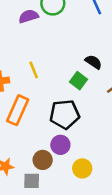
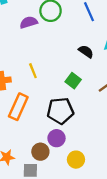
black semicircle: (93, 62) -> (86, 51), moved

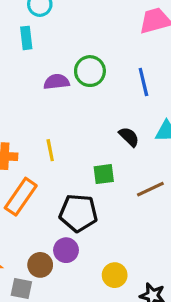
green square: (73, 81) -> (104, 174), turned 35
yellow circle: (76, 160) -> (115, 275), moved

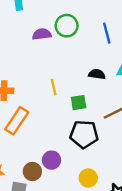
black semicircle: (129, 137) -> (97, 74), turned -35
yellow line: (50, 150) -> (54, 87), moved
black pentagon: (78, 213) -> (84, 134), moved

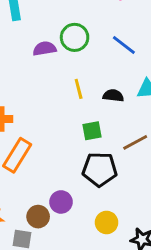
blue line: (107, 33) -> (124, 45), turned -36
yellow line: (54, 87) -> (79, 89), moved

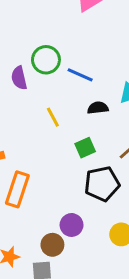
blue line: (124, 45) -> (80, 75), moved
purple semicircle: (45, 49) -> (19, 78), turned -80
yellow line: (79, 89) -> (53, 117), moved

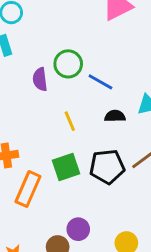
green square: (85, 148) -> (66, 167), moved, size x1.4
black pentagon: (102, 184) -> (107, 167), moved

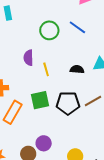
purple semicircle: (40, 79) -> (28, 58), moved
blue line: (100, 82) -> (77, 27), moved

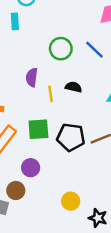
black semicircle: (77, 69) -> (73, 87), moved
purple circle: (44, 143) -> (31, 168), moved

